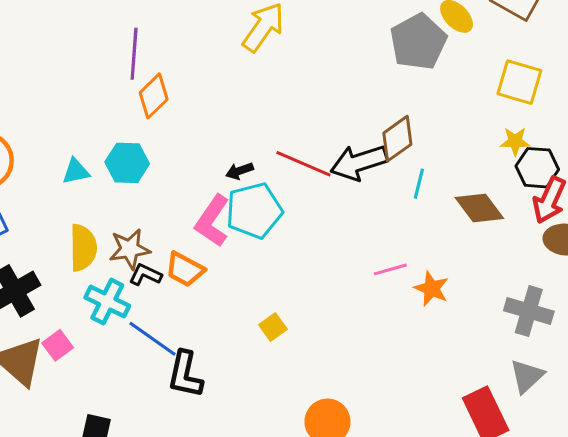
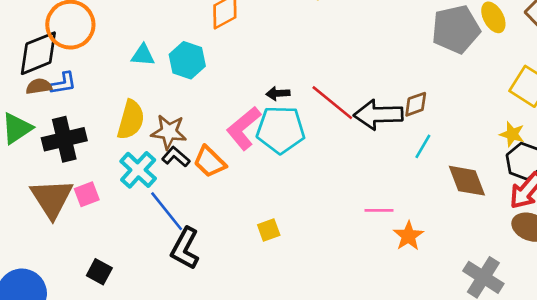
brown diamond: (397, 139) -> (416, 104), size x0.7

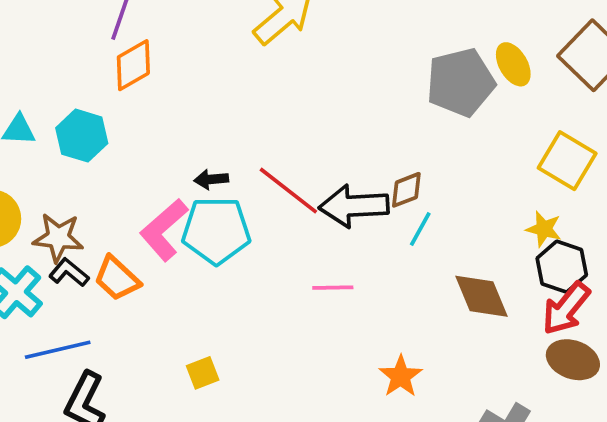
cyan line: (423, 146) -> (420, 229), moved
pink line: (379, 210) -> (333, 288), moved
blue line: (167, 211) -> (58, 350), turned -63

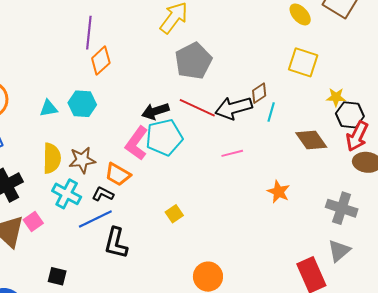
gray pentagon: (461, 82) -> (193, 61), moved
yellow square: (567, 161) -> (303, 62), moved
black arrow: (211, 179) -> (155, 111), size x1.5
black L-shape: (69, 273) -> (103, 194), moved

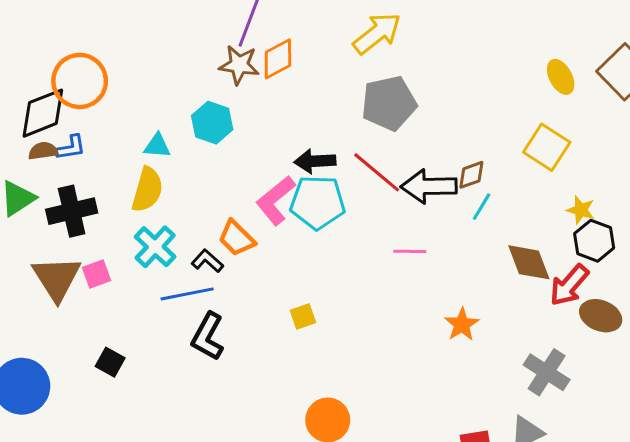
orange diamond: (101, 61) -> (278, 59), moved
cyan triangle: (49, 108) -> (157, 146), moved
red arrow: (357, 136) -> (569, 285), moved
brown star: (82, 160) -> (239, 65), moved

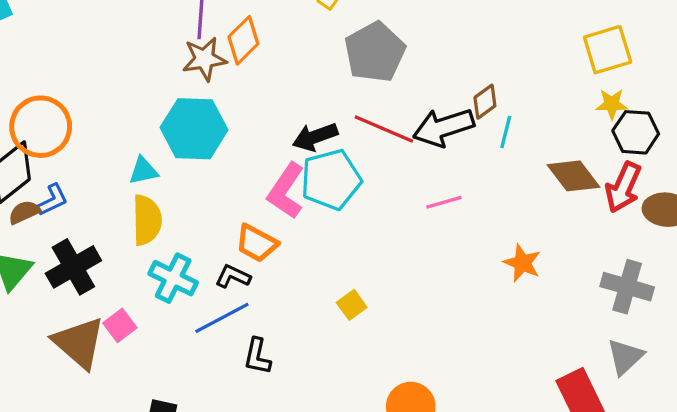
cyan hexagon: (212, 123) -> (194, 129), size x1.4
yellow square: (547, 147) -> (608, 50), moved, turned -33
black L-shape: (208, 336) -> (257, 356), size x0.7

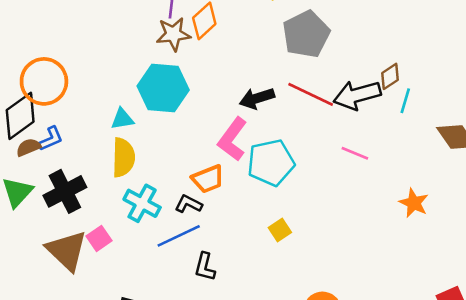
cyan pentagon: (331, 180) -> (271, 163), moved
pink line: (444, 202) -> (355, 153), turned 36
orange trapezoid: (257, 243) -> (208, 179), turned -52

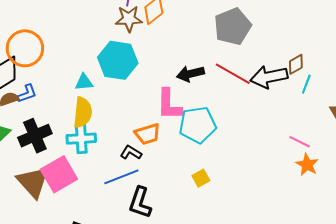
pink L-shape: (232, 139) -> (169, 104), turned -40
pink line: (355, 153) -> (300, 142), moved
cyan cross: (142, 203) -> (81, 139), moved, turned -36
pink square: (99, 238) -> (59, 174), size x1.8
black L-shape: (205, 267) -> (140, 203), size x1.4

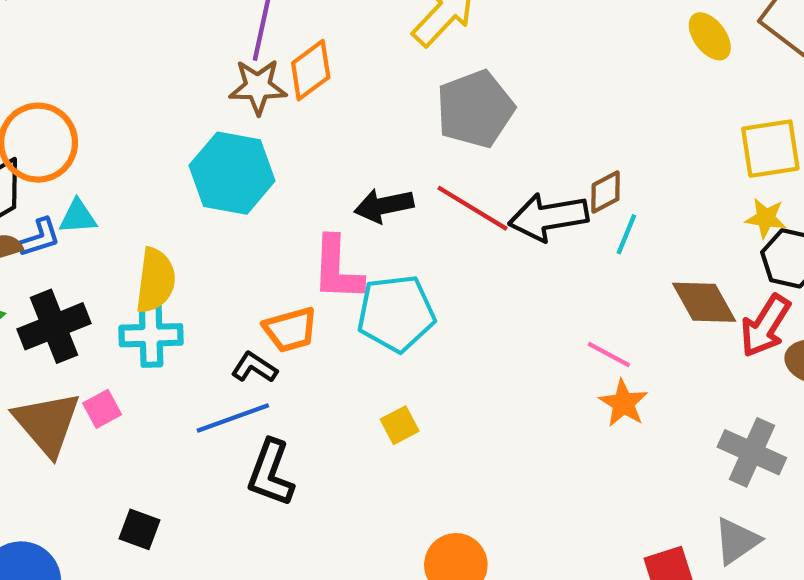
cyan triangle: (84, 82) -> (78, 217), moved
pink square: (59, 174) -> (102, 409), size x0.5

